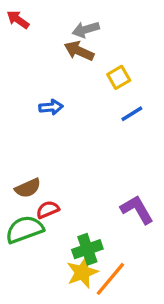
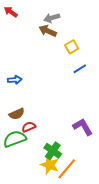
blue arrow: (51, 107) -> (15, 80), moved
green cross: (87, 249) -> (53, 151), turned -36
yellow star: (82, 272) -> (50, 165), turned -30

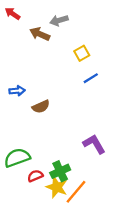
brown arrow: (48, 31) -> (40, 34), moved
brown semicircle: (17, 114) -> (41, 107), moved
red semicircle: (29, 127) -> (35, 176), moved
green cross: (53, 151) -> (60, 171), turned 30

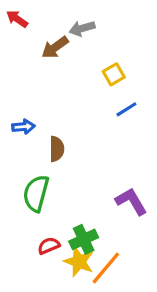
brown arrow: (40, 34) -> (55, 47), turned -60
brown semicircle: (41, 107) -> (57, 149), turned -66
green semicircle: (17, 158) -> (36, 193), moved, turned -55

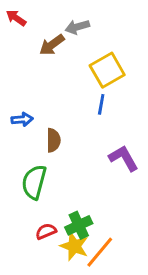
yellow square: (114, 74) -> (107, 70), size x1.6
blue line: (126, 109) -> (101, 104), moved, turned -48
purple L-shape: (131, 201) -> (124, 158), moved

